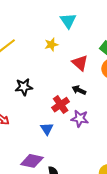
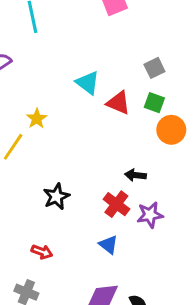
yellow star: (51, 45) -> (37, 119), moved
red triangle: (80, 63) -> (118, 103), moved

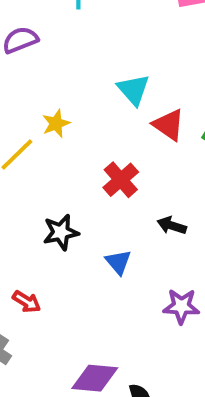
red cross: (116, 204) -> (121, 180), moved
purple star: (150, 215) -> (181, 306), moved
blue triangle: (108, 245) -> (118, 262), moved

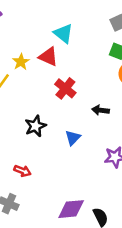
red triangle: (169, 125) -> (48, 57), moved
blue triangle: (118, 262) -> (73, 138), turned 35

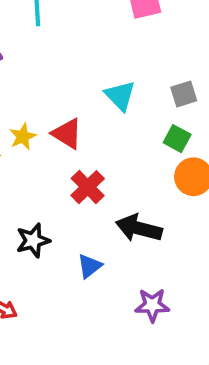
cyan triangle: (63, 33) -> (120, 96), moved
black arrow: (101, 110) -> (139, 228), size x1.6

